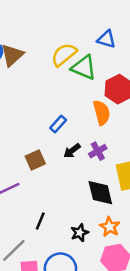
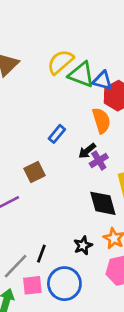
blue triangle: (106, 39) -> (103, 81), moved
black arrow: (72, 151) -> (87, 151), moved
black line: (40, 221) -> (41, 254), moved

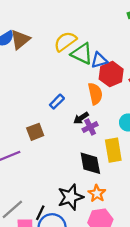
blue triangle: (103, 81) -> (99, 60), turned -36
black star: (83, 245) -> (70, 197), size x1.6
black line: (41, 254) -> (40, 213), moved

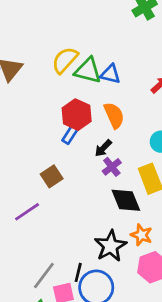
blue triangle: (99, 60) -> (110, 74), turned 42
red hexagon: (111, 74) -> (77, 115), moved
purple cross: (90, 127) -> (112, 167), moved

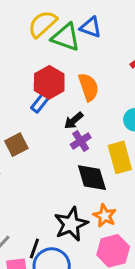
blue triangle: (110, 74) -> (91, 27), moved

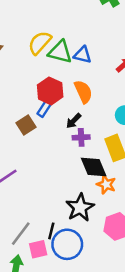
blue triangle: (91, 27) -> (83, 55), moved
purple cross: (81, 141) -> (81, 137), turned 35
brown square: (16, 145) -> (26, 125), moved
orange star: (105, 216) -> (106, 184), moved

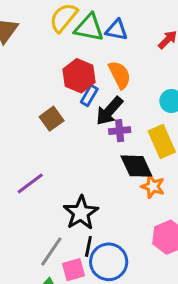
blue rectangle: (44, 109) -> (89, 96), moved
black arrow: (74, 121) -> (109, 111), size x1.5
black star: (80, 208) -> (81, 213), moved

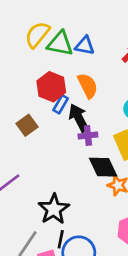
black arrow: (109, 111) -> (79, 118), turned 112

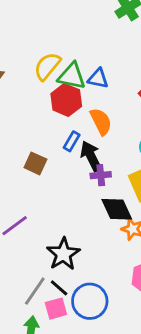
red hexagon: (51, 87) -> (66, 100), moved
brown square: (27, 125) -> (35, 163), turned -30
black line: (61, 239) -> (59, 288), moved, turned -60

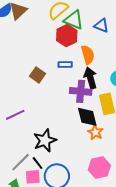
blue triangle: (98, 78) -> (101, 25), moved
blue rectangle: (72, 141) -> (65, 64), turned 48
black arrow: (91, 156) -> (90, 78), moved
purple cross: (101, 175) -> (81, 91), size x1.5

